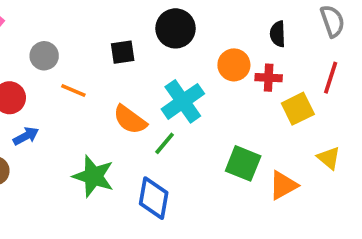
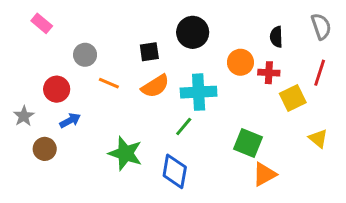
cyan cross: (183, 101) -> (199, 92), turned 32
orange semicircle: (130, 120) -> (155, 86), moved, turned -68
orange triangle: (283, 185) -> (264, 174), moved

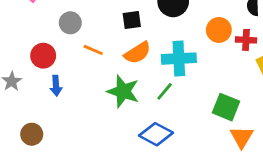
blue arrow: (70, 121) -> (56, 86), turned 114
brown circle: (45, 149) -> (32, 134), moved
green star: (125, 153) -> (123, 91), moved
blue diamond: (175, 171) -> (156, 134), turned -72
orange triangle: (264, 174) -> (242, 137), turned -30

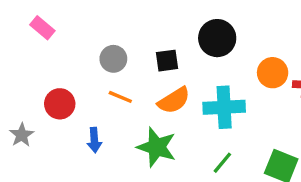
gray circle: (70, 23) -> (113, 59), moved
blue arrow: (56, 86) -> (94, 140), moved
green line: (165, 91) -> (222, 163), moved

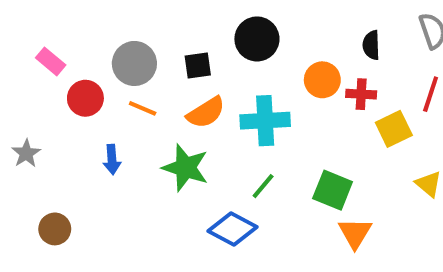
pink rectangle: (42, 28) -> (51, 61), moved
gray circle: (113, 59) -> (134, 63), size x1.4
red circle: (60, 104) -> (85, 98), moved

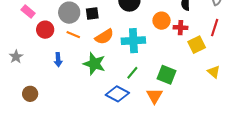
black square: (198, 66) -> (92, 14), moved
orange triangle: (355, 233) -> (154, 96), moved

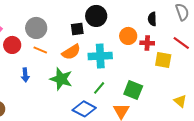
black square: (92, 14) -> (77, 29), moved
red line: (215, 28) -> (181, 43), turned -72
yellow square: (197, 45) -> (163, 60), turned 36
yellow triangle: (214, 72) -> (180, 101), moved

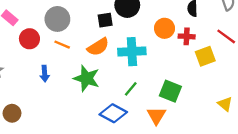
yellow square: (163, 60) -> (205, 56), turned -30

